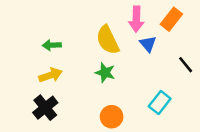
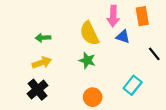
orange rectangle: (171, 19) -> (142, 16), turned -48
blue triangle: (148, 44) -> (123, 37), turned -32

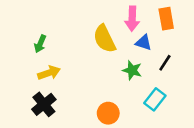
green arrow: (43, 38) -> (40, 44), moved, turned -64
black line: (154, 54) -> (165, 63), moved, turned 72
green star: (87, 60) -> (132, 70), moved

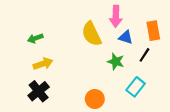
orange rectangle: (166, 19) -> (153, 31), moved
green arrow: (40, 44) -> (35, 38), turned 48

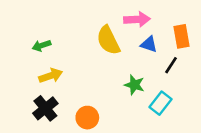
pink arrow: (116, 16) -> (137, 19), turned -95
green star: (116, 62) -> (134, 85), moved
orange circle: (95, 99) -> (87, 118), moved

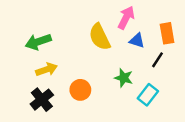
pink arrow: (137, 19) -> (126, 18), turned -60
green arrow: (41, 46) -> (38, 42), size x1.5
orange circle: (87, 118) -> (80, 90), moved

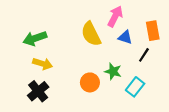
yellow arrow: (47, 69) -> (43, 64), turned 36
orange circle: (80, 90) -> (90, 82), moved

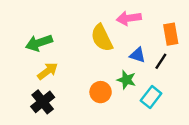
pink arrow: (115, 16) -> (129, 18), turned -125
blue triangle: (125, 37) -> (137, 55), moved
yellow arrow: (43, 64) -> (48, 71), turned -54

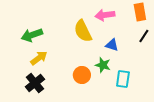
orange rectangle: (171, 34) -> (140, 12), moved
black line: (161, 61) -> (144, 36), moved
cyan rectangle: (151, 97) -> (123, 79), turned -30

